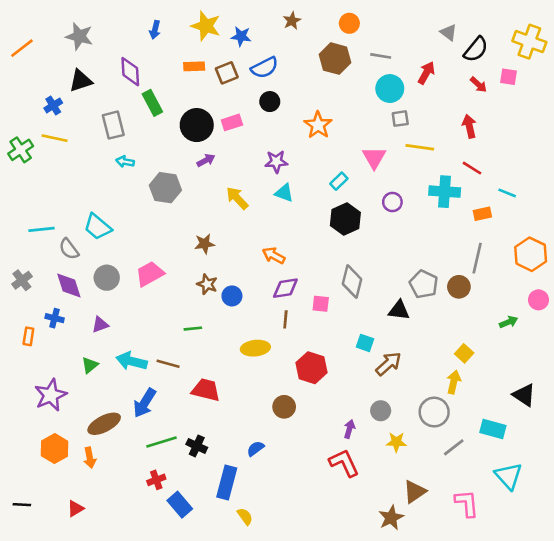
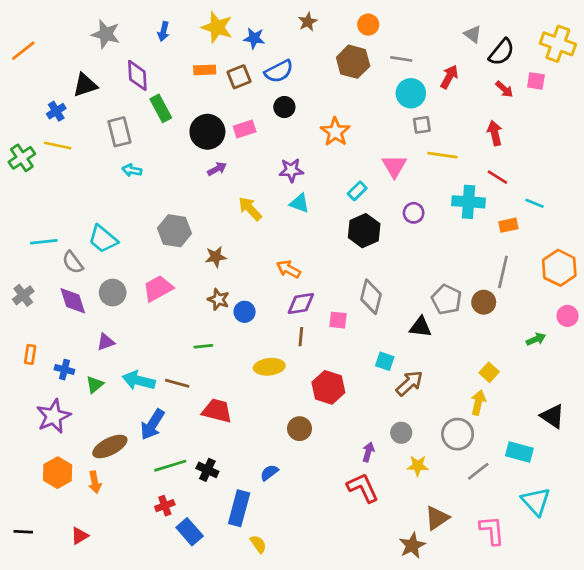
gray star: (79, 36) -> (106, 34), moved
gray hexagon: (165, 188) -> (174, 231), moved
blue cross: (55, 318) -> (64, 370), moved

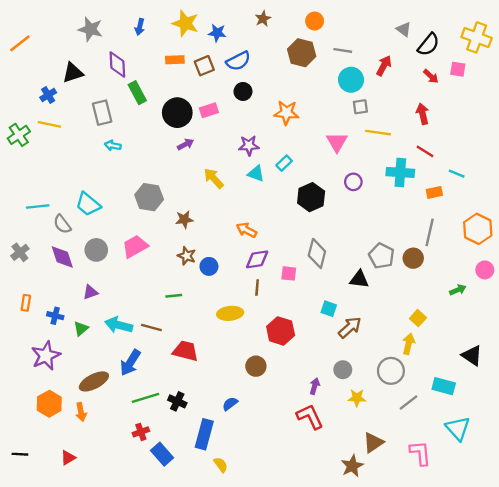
orange star: (335, 132) -> (286, 113), turned -30
cyan rectangle: (357, 191) -> (284, 163), moved

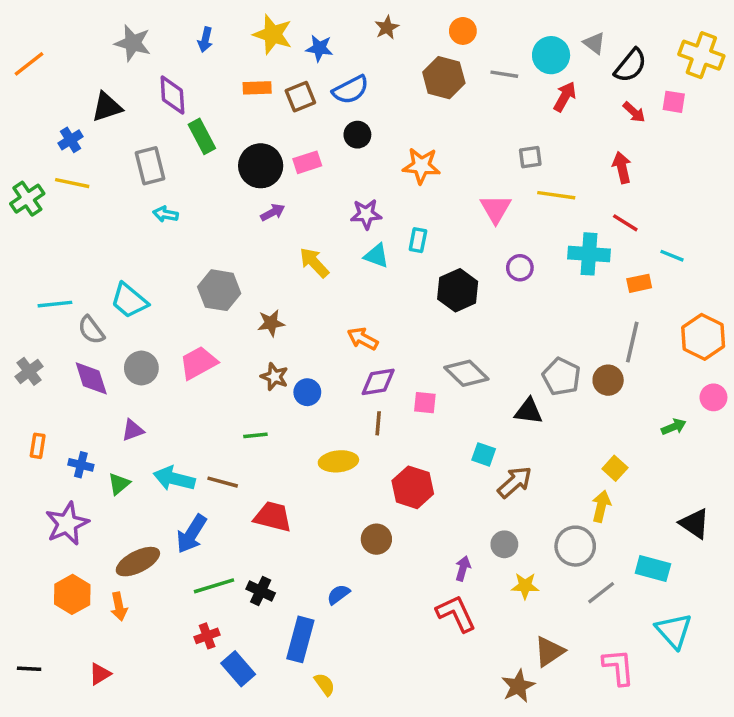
cyan circle: (351, 80) -> (551, 55), moved
cyan rectangle: (284, 163) -> (418, 240), turned -35
gray diamond: (317, 253) -> (466, 373), turned -60

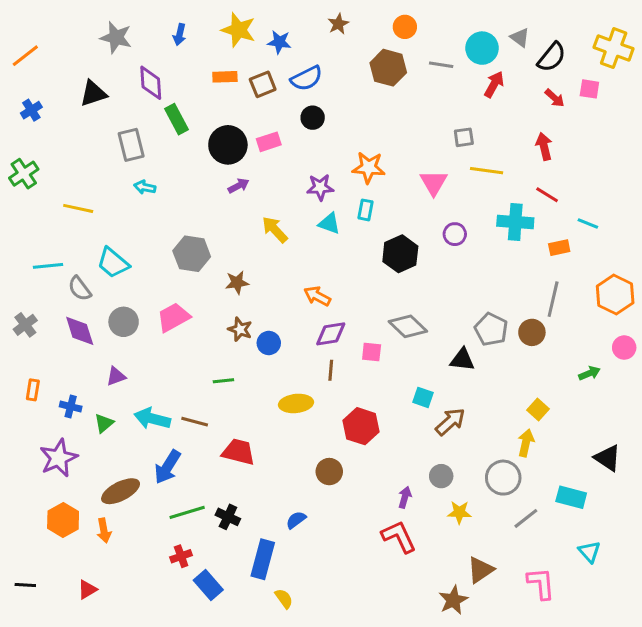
blue cross: (70, 140) -> (31, 110), moved
orange star: (421, 166) -> (369, 168), moved
yellow line: (72, 183) -> (78, 208), moved
cyan triangle: (674, 631) -> (589, 552), size x0.7

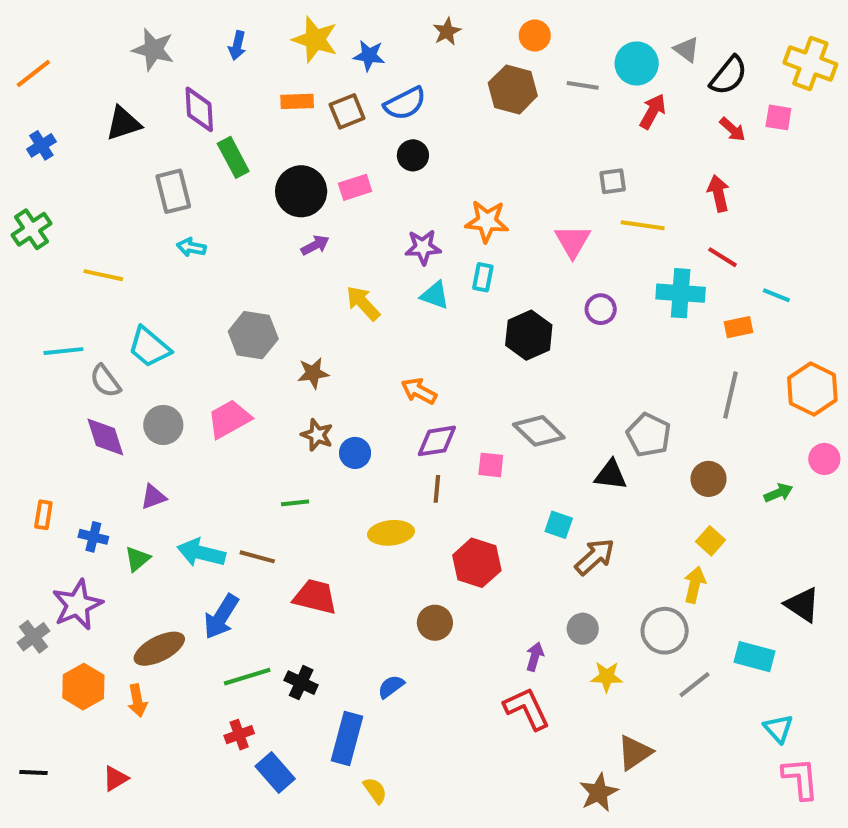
gray cross: (25, 325) -> (33, 637), moved
brown circle: (532, 332) -> (709, 479), moved
pink L-shape: (541, 583) -> (800, 778), moved

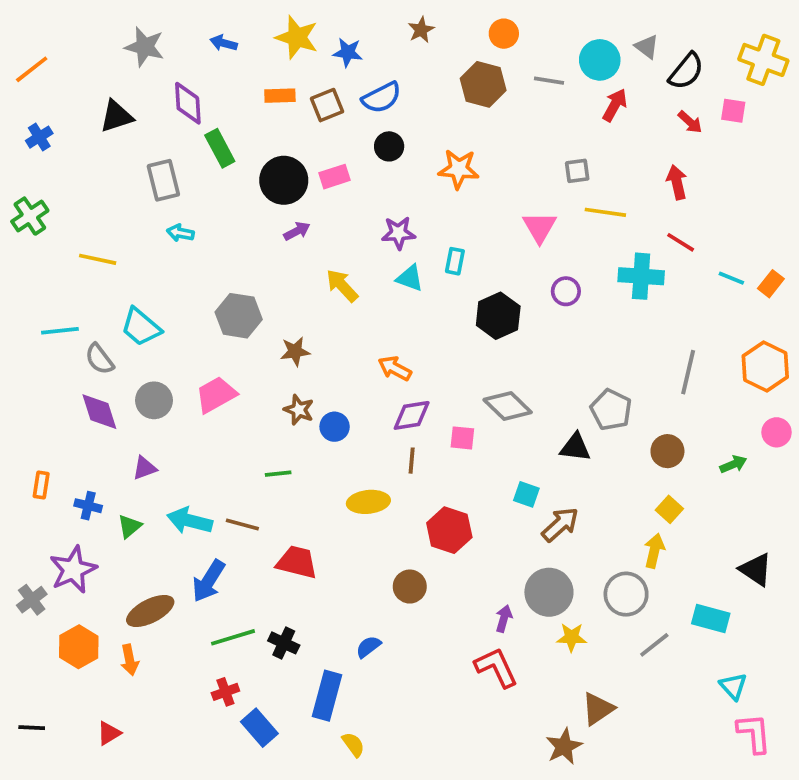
blue arrow: (237, 46) -> (224, 43), turned 92
orange star: (487, 221) -> (459, 169), moved
orange rectangle: (738, 327) -> (771, 284), moved, turned -40
gray circle: (583, 629) -> (549, 592), size x1.6

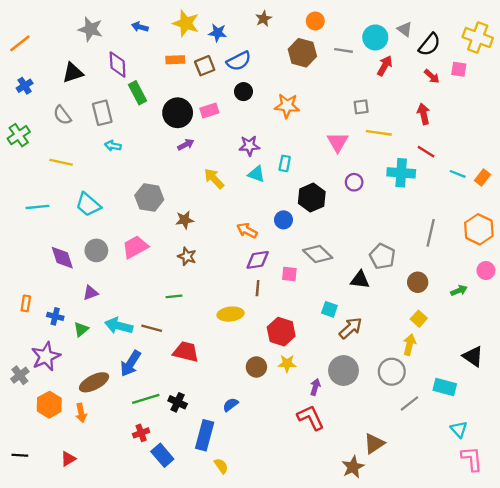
gray semicircle: (99, 359) -> (62, 115), moved
blue circle: (335, 427) -> (283, 220), moved
yellow star: (572, 637) -> (287, 363), moved

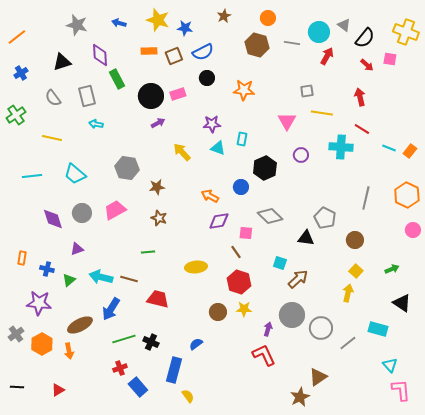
brown line: (258, 288) -> (236, 252), moved, turned -40
green arrow: (459, 290) -> (392, 269), moved
purple star: (46, 356) -> (39, 303), turned 30
gray circle: (392, 372) -> (321, 328), moved
gray cross: (20, 375) -> (16, 334), moved

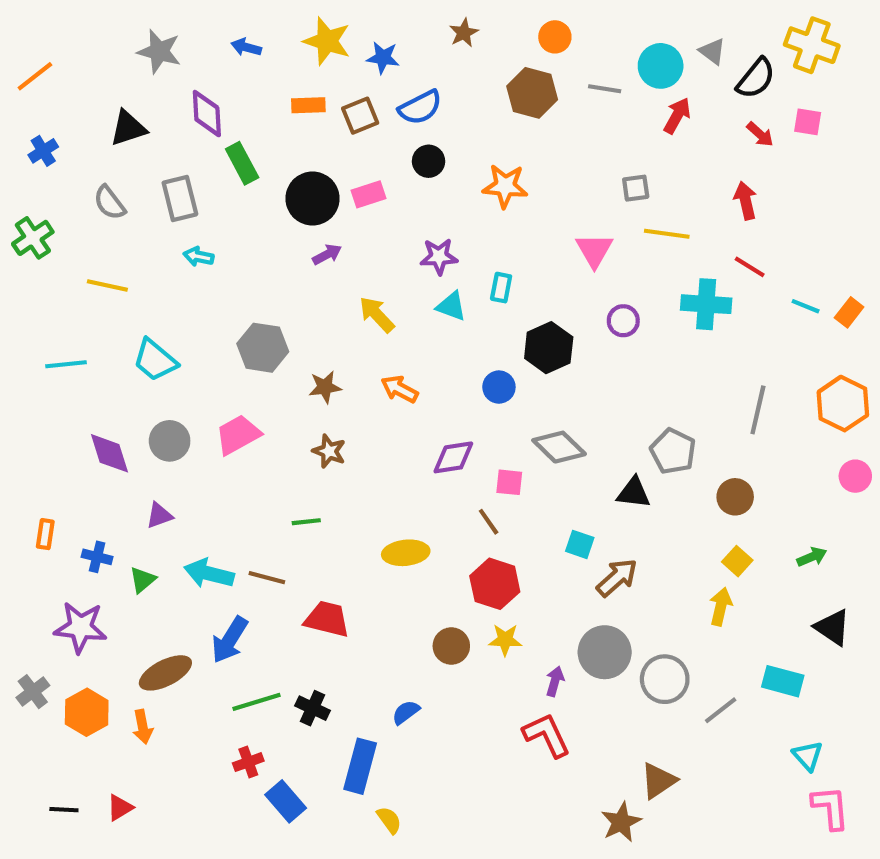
yellow cross: (406, 32) -> (812, 45), moved
orange arrow: (210, 196) -> (400, 389), moved
black line: (17, 387) -> (64, 810), moved

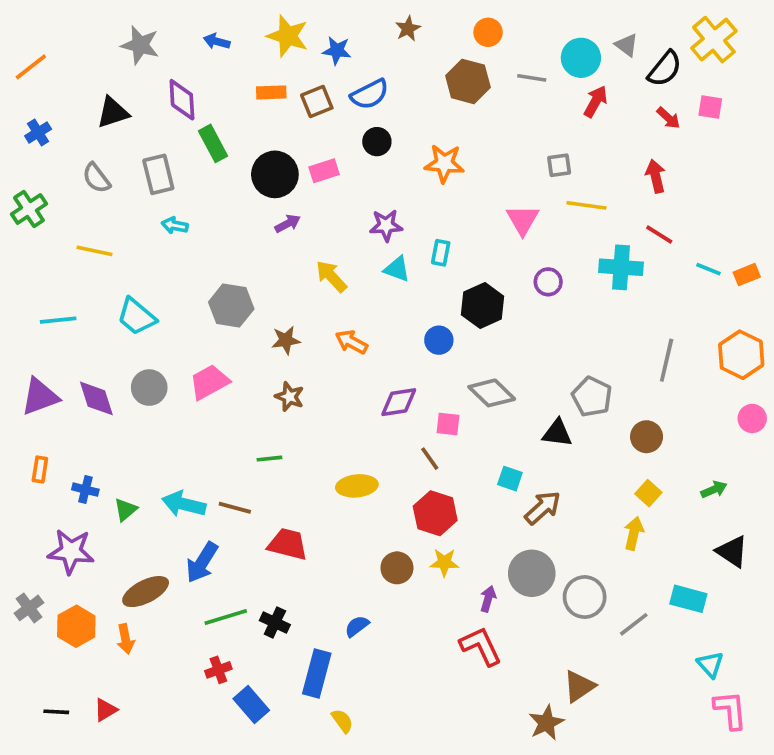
yellow cross: (812, 45) -> (714, 40), turned 30
orange rectangle: (849, 312) -> (747, 275), turned 30
purple triangle: (159, 515) -> (40, 397), moved, size x1.6

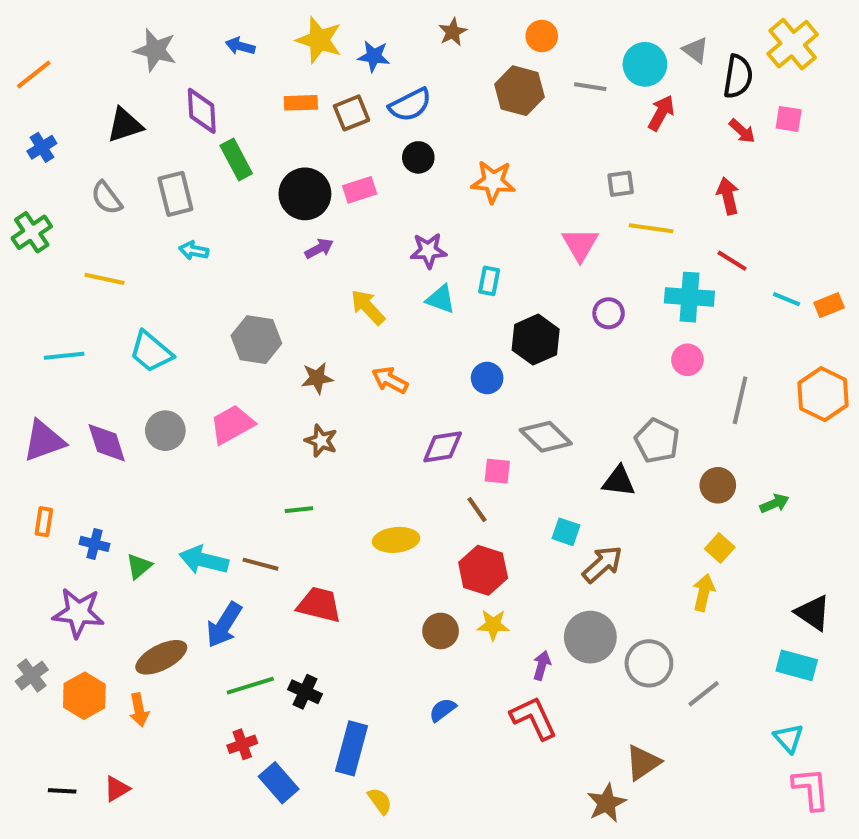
black semicircle: (665, 69) -> (738, 76), turned -30
pink circle: (752, 418) -> (687, 360), moved
green arrow: (714, 490) -> (774, 503), moved
cyan rectangle: (688, 599) -> (797, 665), moved
blue semicircle: (357, 626) -> (443, 710), moved

